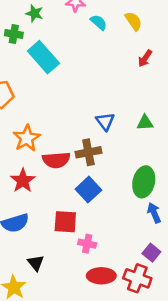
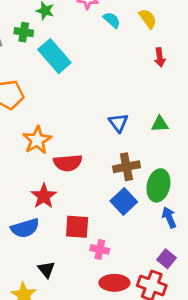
red arrow: (145, 58) -> (160, 57), turned -42
brown cross: (88, 152) -> (126, 167), moved
red star: (23, 181) -> (44, 196), moved
blue square: (88, 190) -> (124, 201), moved

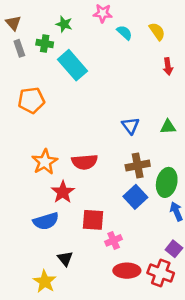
orange star: (37, 140) -> (45, 162), moved
pink cross: (100, 249) -> (114, 240), turned -35

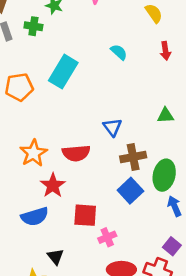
cyan semicircle: (124, 33) -> (119, 52), moved
cyan rectangle: (72, 65) -> (63, 72), moved, turned 72
blue triangle: (130, 126) -> (112, 127), moved

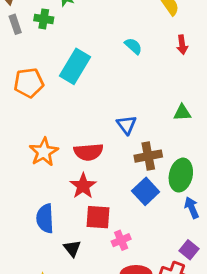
red star: (53, 185) -> (83, 186), moved
blue semicircle: (35, 216) -> (45, 218), turned 104
black triangle: (55, 257) -> (72, 248), moved

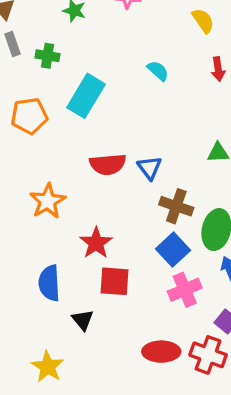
green cross: (44, 19) -> (48, 56), moved
red semicircle: (89, 152) -> (108, 164), moved
brown cross: (148, 156) -> (176, 206), turned 30
pink cross: (121, 240) -> (185, 290), moved, size x1.4

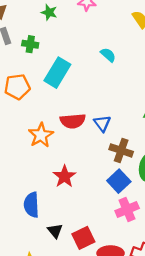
orange star: (48, 201) -> (41, 135), moved
red square: (114, 281) -> (83, 238), moved, turned -30

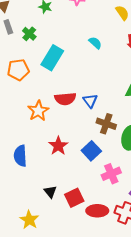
green cross: (30, 44) -> (29, 34), turned 32
blue square: (119, 181) -> (91, 151), moved
blue semicircle: (31, 205) -> (20, 156), moved

